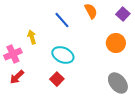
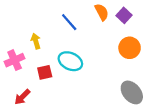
purple square: (123, 14) -> (124, 15), moved
red arrow: (17, 77) -> (22, 97), moved
red square: (57, 79) -> (45, 72), moved, turned 32

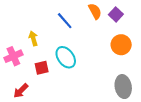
cyan ellipse: (70, 61) -> (66, 57), turned 30
gray ellipse: (132, 92) -> (123, 87), turned 30

